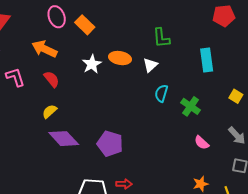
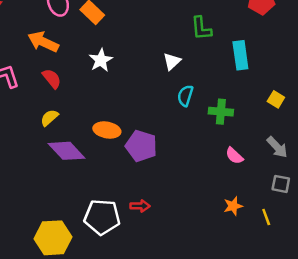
green L-shape: (161, 38) -> (201, 28), moved
orange ellipse: (120, 58) -> (107, 130), moved
green cross: (191, 106) -> (221, 112), turned -30
purple pentagon: (110, 144) -> (141, 146), moved

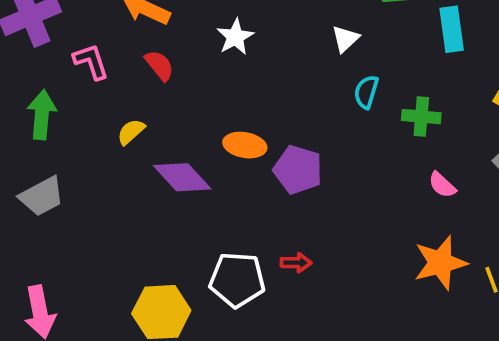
yellow semicircle: (49, 118) -> (131, 132), moved
orange star: (233, 206) -> (440, 263), size x1.8

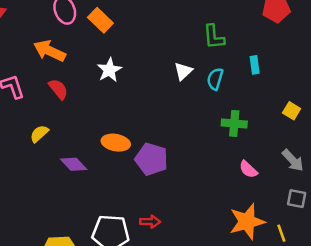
cyan rectangle: (452, 29) -> (255, 65), size x0.6
cyan semicircle: (366, 92) -> (215, 79), moved
purple diamond: (182, 177) -> (74, 164), size x0.7

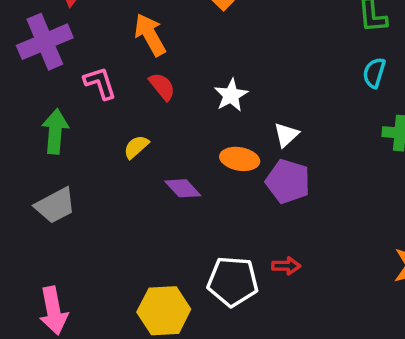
orange arrow: (49, 51) -> (150, 35), turned 36
white star: (109, 70) -> (231, 95), moved
white triangle: (183, 71) -> (286, 135), moved

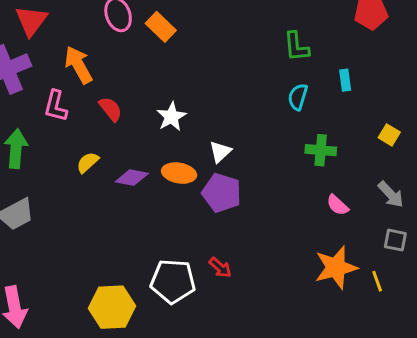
orange arrow: (150, 35) -> (78, 65), moved
pink L-shape: (100, 83) -> (56, 106), turned -148
purple diamond: (183, 188) -> (132, 178), moved, turned -36
red arrow: (286, 266) -> (220, 268), turned 40

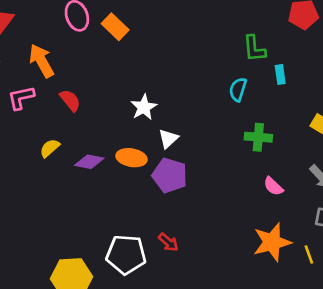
green L-shape: (296, 47) -> (254, 49), moved
pink L-shape: (56, 106) -> (21, 98), turned 64
white star: (171, 117) -> (144, 107), moved

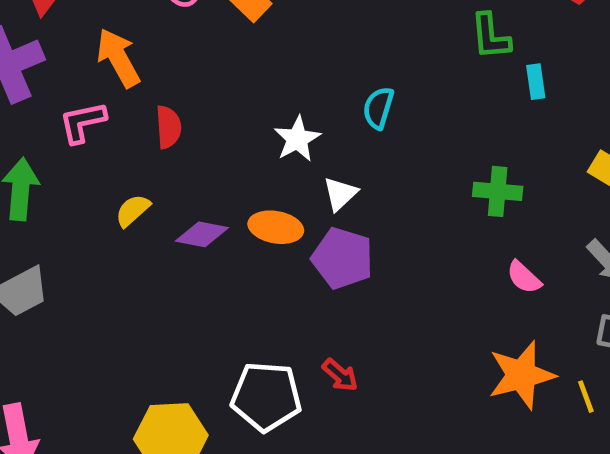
cyan semicircle: (238, 89) -> (378, 108), moved
red semicircle: (70, 100) -> (168, 127), turned 35

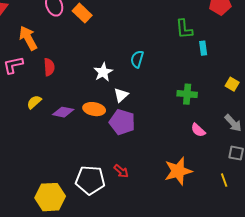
orange star: (521, 375) -> (178, 171), moved

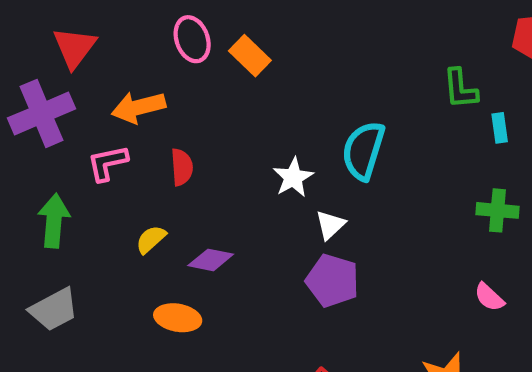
orange arrow: (28, 38) -> (138, 107), turned -75
cyan semicircle: (137, 59) -> (363, 151), size x1.6
green cross: (187, 94) -> (497, 210), moved
orange ellipse: (94, 109) -> (178, 318), moved

